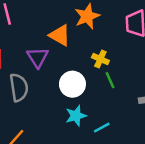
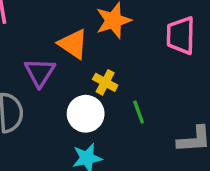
yellow cross: (100, 59) -> (105, 82), moved

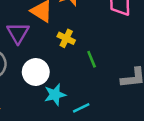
white circle: (86, 114) -> (36, 72), moved

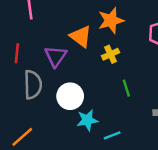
yellow cross: (66, 38) -> (111, 54), moved, turned 35

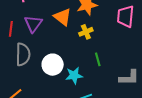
purple triangle: (56, 56) -> (33, 24), moved
cyan star: (87, 120) -> (74, 75), moved

